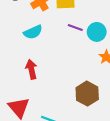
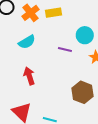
purple line: (75, 28) -> (65, 49), moved

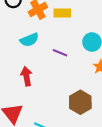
purple line: (65, 49) -> (60, 53), moved

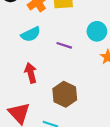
brown hexagon: (80, 102) -> (65, 94), moved

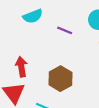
red arrow: (31, 73) -> (21, 67), moved

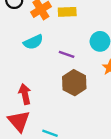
brown hexagon: (60, 79) -> (74, 83), moved

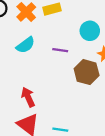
brown hexagon: (74, 83) -> (87, 72), moved

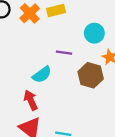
cyan semicircle: (26, 45) -> (42, 75), moved

